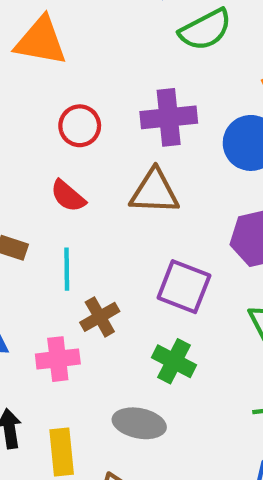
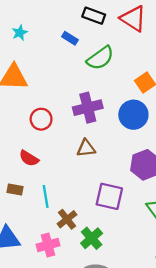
brown triangle: (154, 192) -> (86, 148), size x0.7
red semicircle: (68, 196) -> (29, 158), moved
green cross: (174, 361) -> (92, 238), moved, turned 30

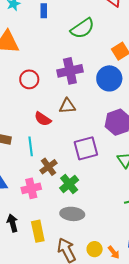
blue rectangle: (70, 38) -> (44, 11), moved, turned 56
red semicircle: (29, 158) -> (43, 119), moved
purple square: (109, 196) -> (86, 148), turned -30

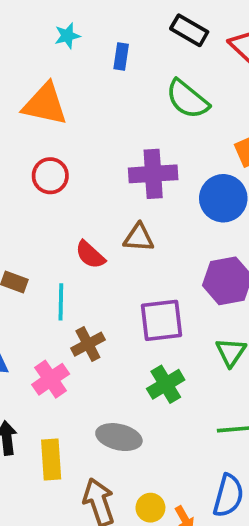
green semicircle: (82, 28) -> (187, 99), turned 65
red circle: (29, 79) -> (50, 176), moved
green cross: (69, 184) -> (166, 384), moved
pink cross: (31, 188) -> (51, 379), turned -30

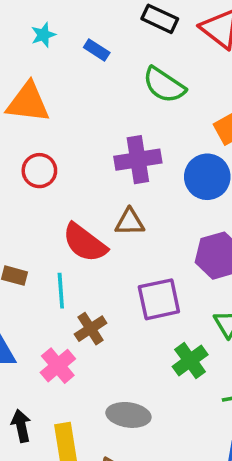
blue rectangle: (121, 57) -> (97, 50), turned -60
red semicircle: (90, 255) -> (85, 243), size x1.5
green cross: (166, 384) -> (190, 361), moved

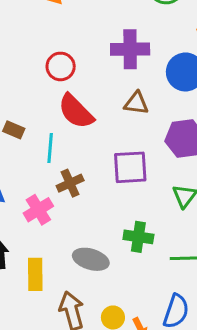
red circle: (39, 171) -> (61, 66), moved
brown triangle: (130, 222) -> (136, 103), moved
green cross: (190, 361) -> (138, 237), moved, turned 36

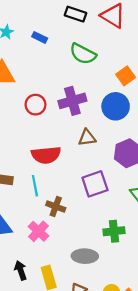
red circle: (61, 66) -> (35, 105), moved
red semicircle: (76, 111) -> (46, 155), turned -36
brown cross: (70, 183) -> (56, 207), turned -30

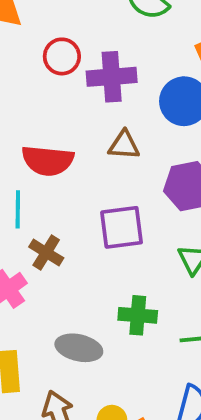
red circle: (35, 105) -> (62, 56), moved

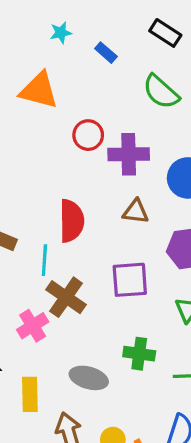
red semicircle: (48, 161) -> (72, 221), turned -99
brown cross: (46, 252) -> (66, 297), size x1.4

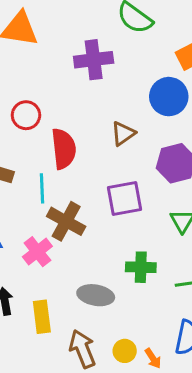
red circle: (88, 135) -> (26, 115), moved
purple cross: (129, 154) -> (94, 60), moved
brown triangle: (136, 212) -> (123, 134), turned -36

